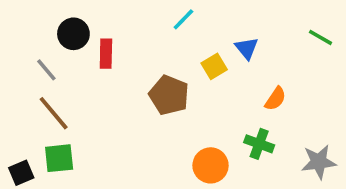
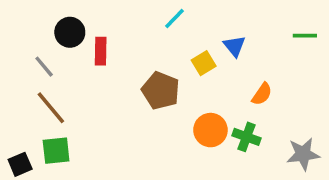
green line: (321, 37) -> (305, 36), turned -30
orange circle: (211, 165) -> (210, 130), moved

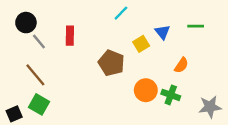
black circle: (70, 32) -> (26, 23), moved
green line: (305, 36) -> (196, 26), moved
gray line: (44, 67) -> (39, 42), moved
green square: (56, 151) -> (39, 104), turned 36

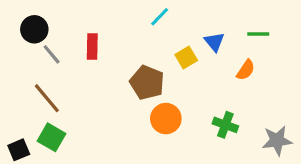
orange semicircle: (181, 65) -> (246, 70), moved
orange circle: (146, 90) -> (166, 119), moved

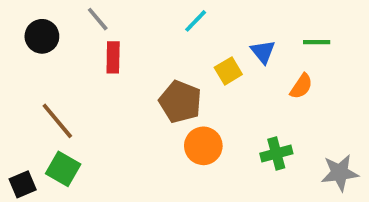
gray line: (52, 54) -> (98, 19), moved
green cross: (225, 125) -> (276, 154), turned -35

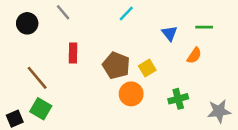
red rectangle: (113, 57) -> (73, 53), moved
yellow square: (228, 71) -> (147, 68), moved

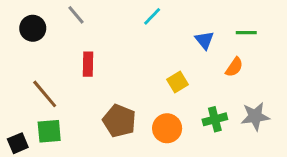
brown pentagon: (116, 65) -> (119, 121), moved
orange circle: (131, 94) -> (167, 128), moved
green square: (41, 109) -> (49, 131), turned -35
gray star: (219, 111) -> (255, 116), moved

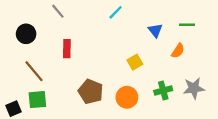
black circle: (33, 28) -> (26, 34), moved

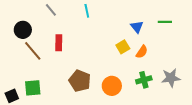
cyan line: (116, 12) -> (87, 11), moved, turned -56
orange semicircle: (178, 51) -> (142, 52), moved
yellow square: (135, 62) -> (123, 47), moved
brown line: (34, 71) -> (33, 51), moved

